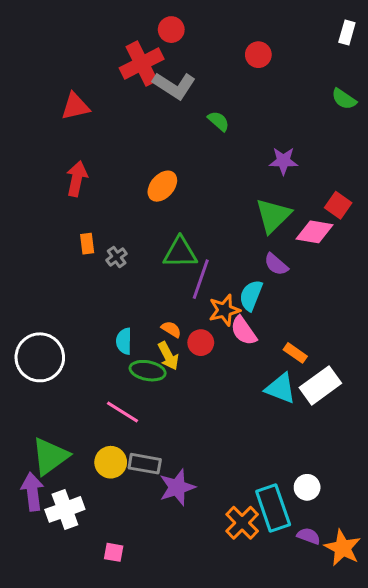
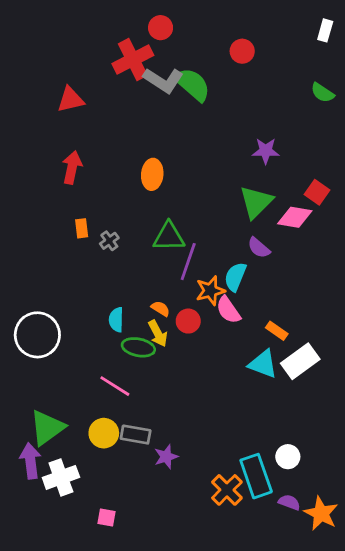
green semicircle: (218, 121) -> (192, 84), moved, size x1.8
orange ellipse: (162, 186) -> (152, 174), turned -36
purple star: (177, 487) -> (166, 457), size x0.7

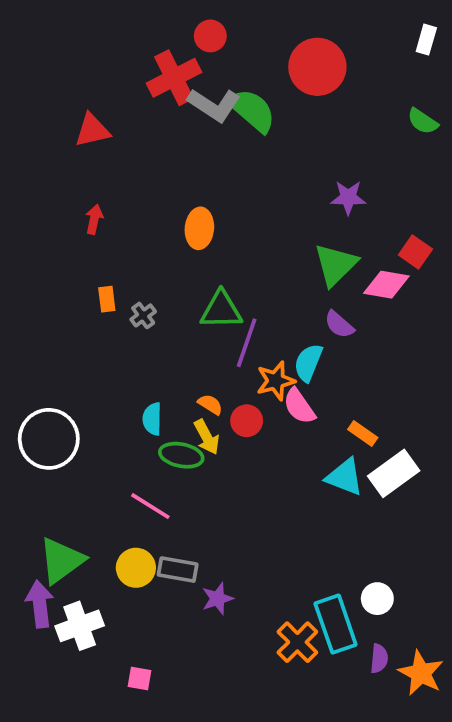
red circle: (242, 51) -> (317, 67), size x1.8
red arrow: (72, 167) -> (94, 219), size x0.7
purple semicircle: (289, 502) -> (379, 658), turned 75

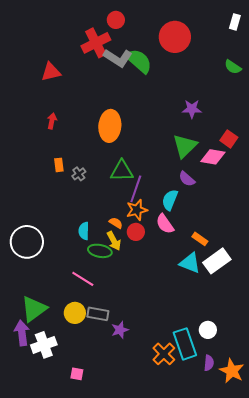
orange ellipse: (199, 228) -> (110, 126), size x1.4
orange star: (276, 381) -> (137, 210), moved

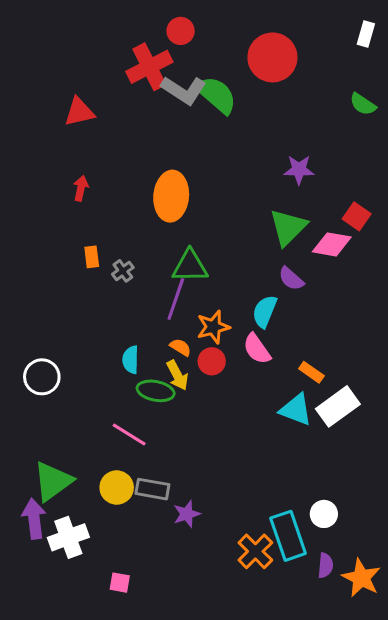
purple line: (136, 189) -> (176, 299), moved
white circle: (27, 242) -> (42, 377), size x0.7

